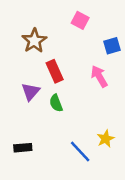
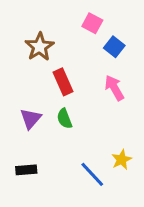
blue square: (112, 46) -> (114, 47), moved, turned -36
purple triangle: (30, 92) -> (31, 119), moved

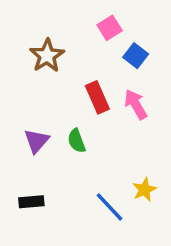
pink square: (92, 23) -> (110, 28), turned 30
red rectangle: (63, 82) -> (97, 97), moved

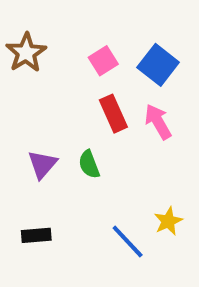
pink square: (110, 28) -> (103, 61), moved
brown star: (47, 56) -> (26, 53), moved
blue square: (136, 56) -> (158, 65), size x1.4

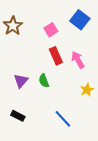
blue square: (158, 65) -> (80, 20), moved
yellow star: (168, 221) -> (87, 90), moved
black rectangle: (36, 235) -> (18, 116), turned 32

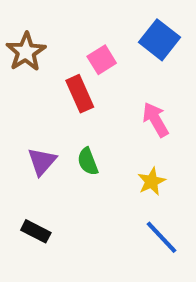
red rectangle: (56, 56) -> (80, 94), moved
yellow star: (87, 90) -> (152, 181), moved
blue line: (63, 119) -> (162, 237), moved

